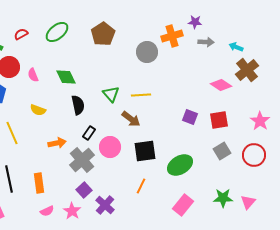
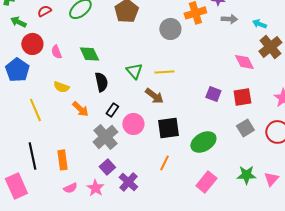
pink diamond: (221, 85) -> (244, 62), turned 30
orange arrow: (57, 143) -> (80, 109), moved, turned 54

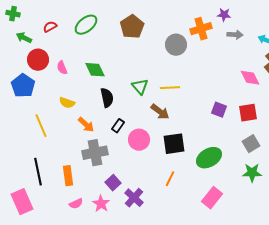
gray cross: (105, 137) -> (95, 153), moved, turned 30
green star: (246, 175) -> (252, 173), moved

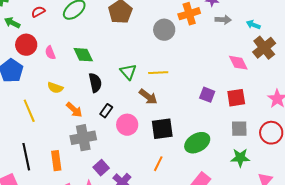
gray square: (251, 144) -> (239, 129), turned 30

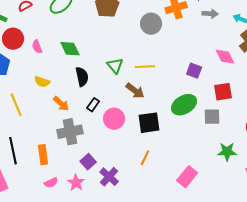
purple square: (207, 95) -> (194, 71), moved
gray square: (239, 129) -> (212, 117), moved
green ellipse: (197, 143) -> (184, 105), moved

